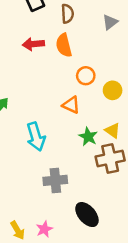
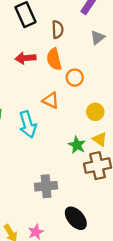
orange circle: (86, 76) -> (75, 78), moved
yellow circle: (113, 90) -> (95, 112), moved
orange triangle: (71, 105) -> (51, 100), moved
cyan arrow: (36, 137) -> (28, 124), moved

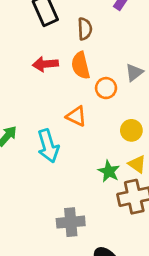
gray triangle: (98, 37) -> (134, 73), moved

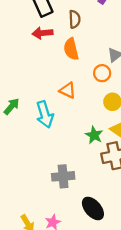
red arrow: (45, 64) -> (42, 33), moved
orange circle: (106, 88) -> (102, 73), moved

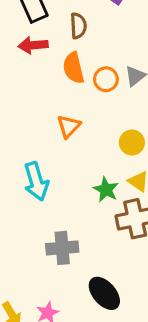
orange circle: (102, 73) -> (106, 79), moved
orange triangle: (68, 90) -> (69, 126), turned 48
cyan arrow: (45, 114) -> (36, 181), moved

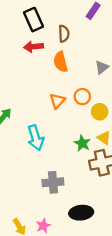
orange circle: (106, 79) -> (82, 97), moved
black ellipse: (104, 293) -> (81, 213), turned -55

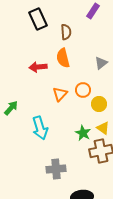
red arrow: (33, 47) -> (38, 67), moved

